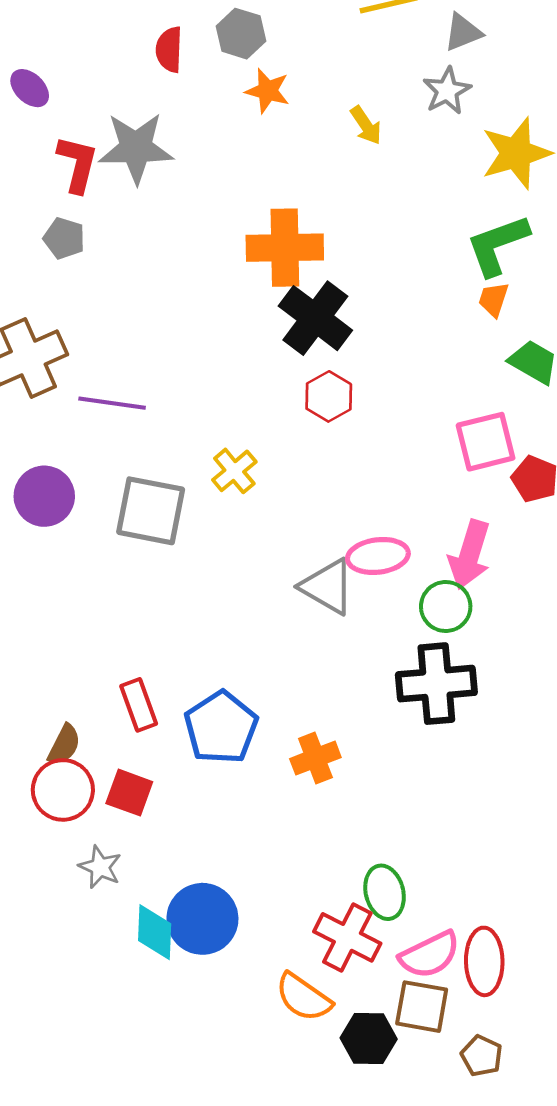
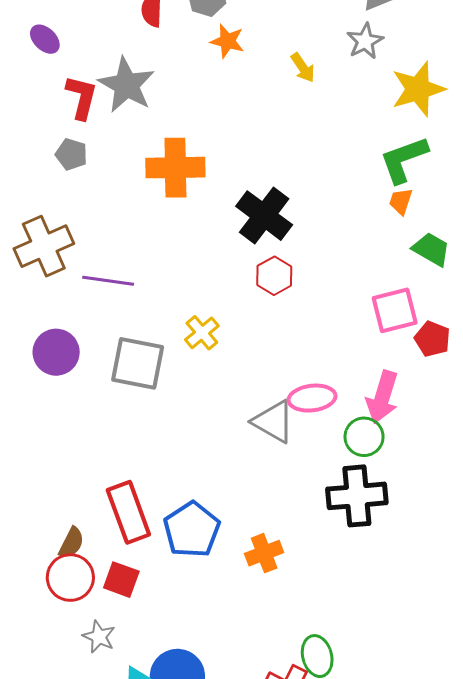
gray star: (136, 148) -> (126, 85), turned 30
orange cross: (285, 248) -> (175, 168), moved
red rectangle: (139, 705) -> (128, 512), size x1.5

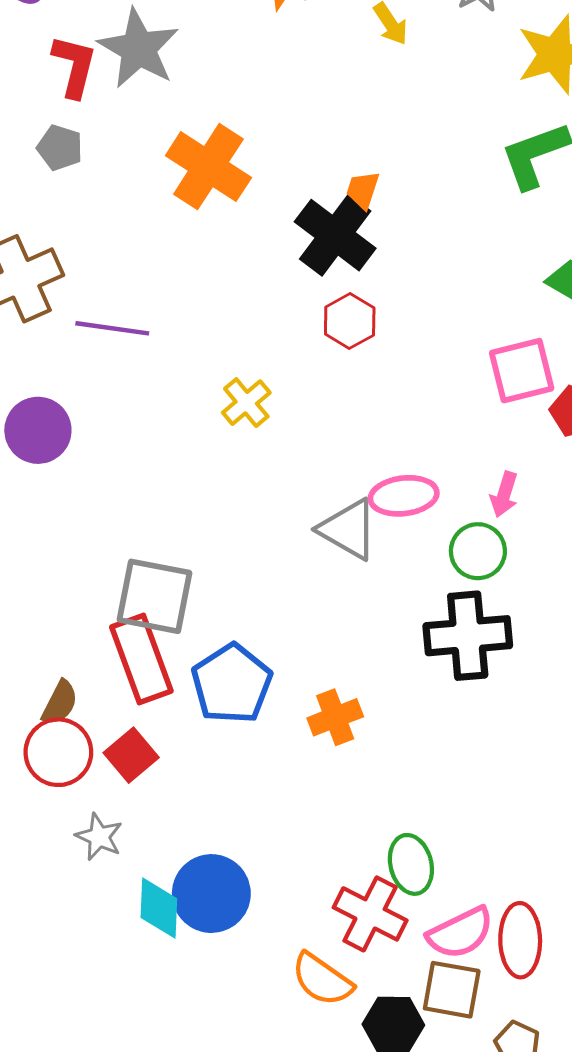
orange cross: (175, 168) -> (208, 167), turned 34
orange trapezoid: (401, 201) -> (363, 190), moved
gray square: (138, 363) -> (155, 596), moved
pink arrow: (382, 397) -> (504, 494), size x0.6
red square: (121, 580) -> (131, 755), turned 30

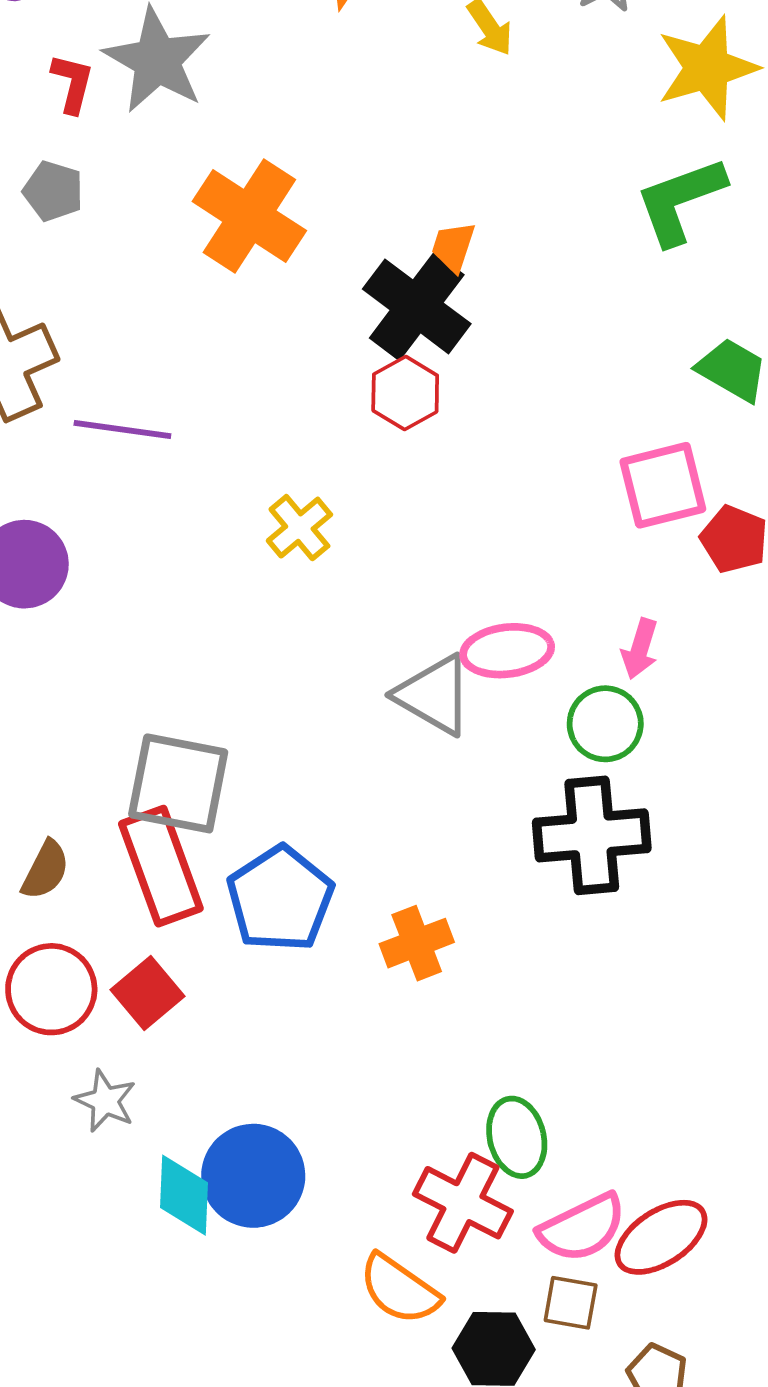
red L-shape: (74, 66) -> (72, 83), size x0.7
red hexagon: (350, 321) -> (405, 393), moved
brown semicircle: (60, 703) -> (46, 870), moved
red ellipse: (520, 940) -> (661, 1237), turned 58
brown square: (452, 990) -> (571, 1303), size x0.7

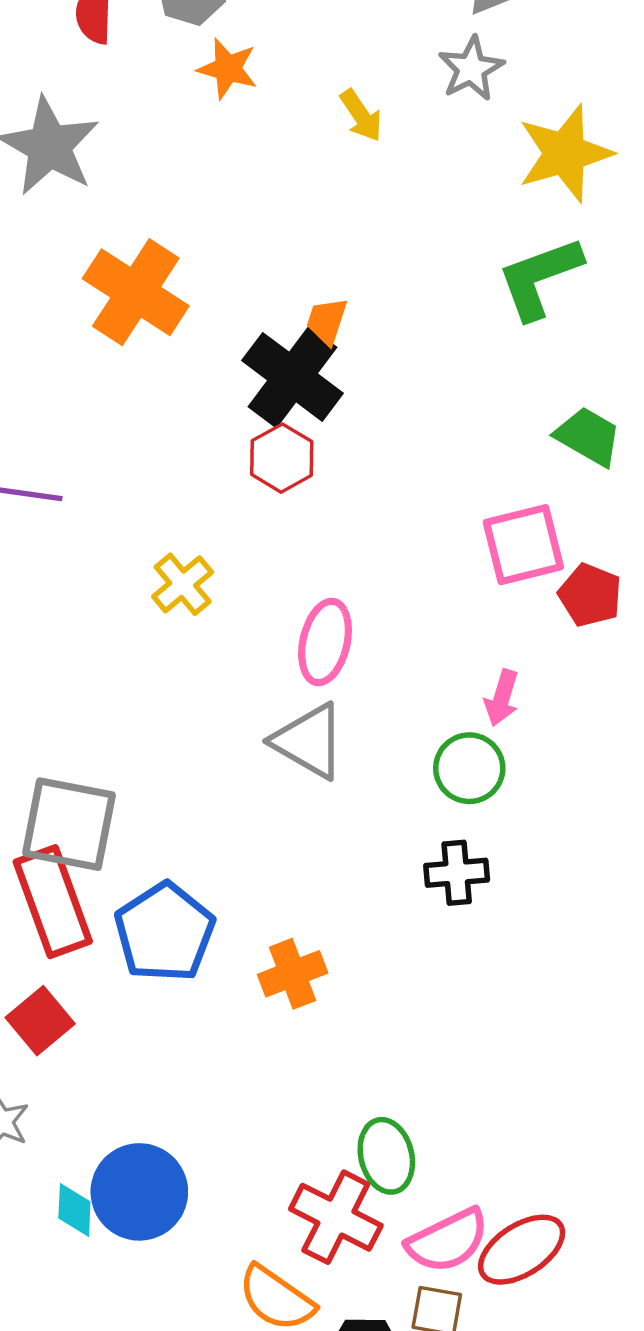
pink ellipse: (507, 651) -> (325, 642), moved, turned -70
black cross: (592, 835) -> (457, 873), size x0.6
cyan diamond: (184, 1195) -> (74, 1210), size x0.7

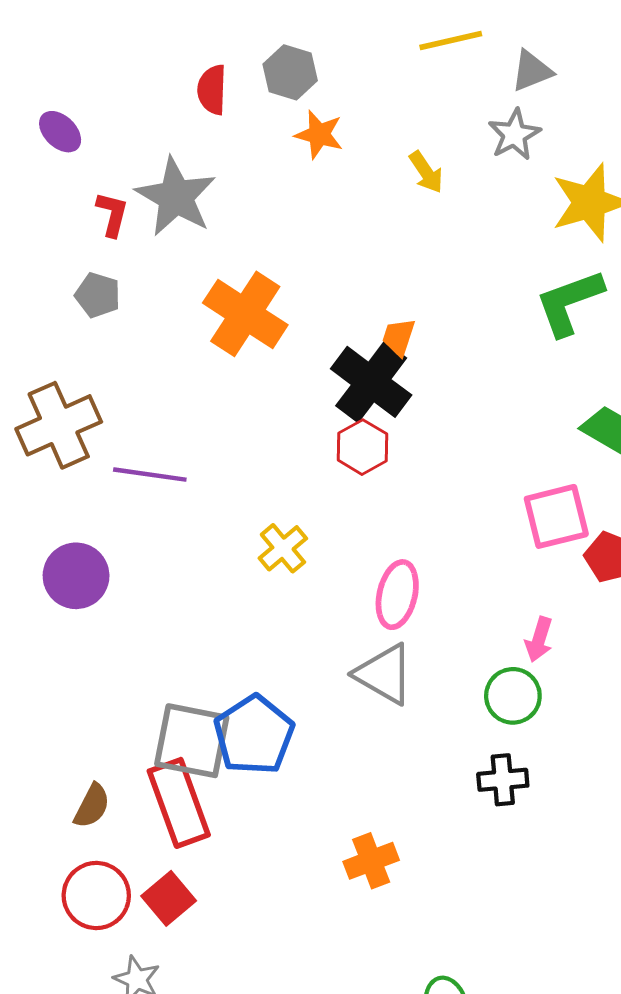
blue pentagon: (165, 932) -> (254, 735), moved

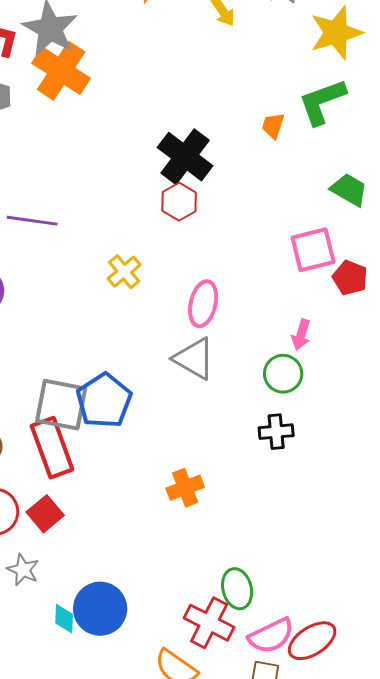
orange cross: (245, 314) -> (61, 71), moved
orange trapezoid: (399, 337) -> (273, 126), moved

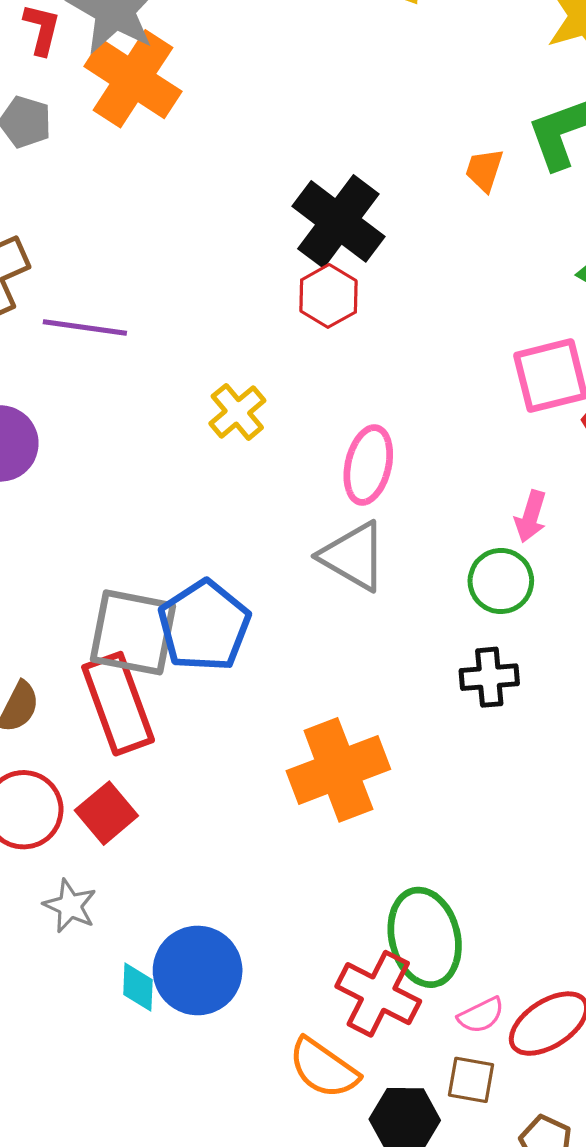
orange cross: (185, 488) -> (338, 770), size x1.6
green ellipse: (237, 589) -> (425, 937), size x1.4
pink semicircle: (271, 636) -> (481, 1015), size x0.6

